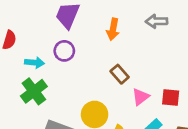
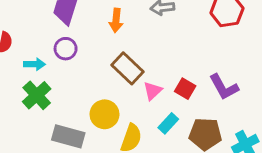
brown rectangle: (120, 74) -> (128, 68), size x1.5
red square: (171, 98) -> (185, 89), turned 30

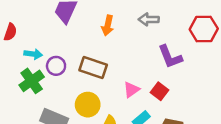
purple circle: (66, 49) -> (56, 66), moved
brown rectangle: (128, 68) -> (93, 68), moved, turned -32
purple L-shape: (224, 87) -> (170, 57), moved

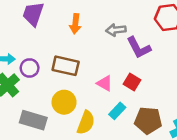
gray arrow: (149, 19) -> (116, 30), moved
pink triangle: (131, 90) -> (105, 83), turned -49

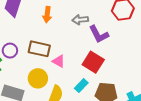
red square: (132, 82) -> (93, 62), size x1.5
pink triangle: (105, 83) -> (59, 61), moved

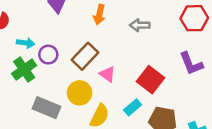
purple L-shape: (99, 34) -> (191, 64), moved
brown rectangle: (39, 49) -> (85, 56), turned -65

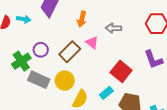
cyan arrow: (26, 43) -> (24, 19), moved
pink triangle: (108, 74) -> (92, 42), moved
gray rectangle: (46, 108) -> (39, 80), moved

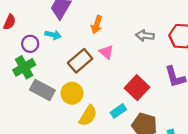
cyan arrow: (24, 19) -> (53, 35), moved
gray arrow: (113, 28) -> (145, 36), moved
purple circle: (41, 50) -> (30, 44), moved

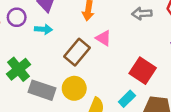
purple circle: (30, 44) -> (17, 17), moved

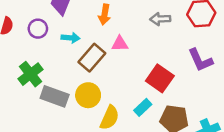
purple circle: (17, 17) -> (38, 29), moved
cyan arrow: (43, 29) -> (70, 38), moved
pink triangle: (103, 38) -> (120, 44), turned -35

